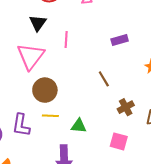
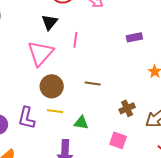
purple rectangle: (120, 40) -> (134, 37), moved
brown line: (104, 79) -> (93, 83), moved, turned -56

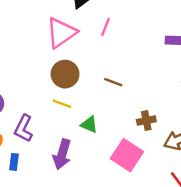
purple L-shape: (27, 118) -> (24, 128), moved
pink square: (118, 140) -> (127, 155), size x1.5

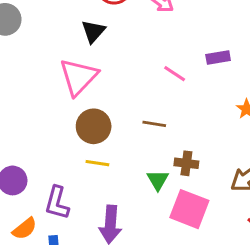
pink line: (105, 27) -> (175, 74), moved, turned -66
brown cross: (146, 121) -> (186, 163), moved, turned 30
green triangle: (89, 124) -> (158, 180), moved, turned 48

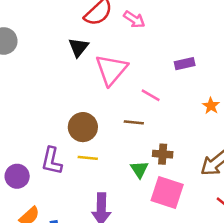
pink line: (175, 74) -> (151, 95), moved
pink triangle: (79, 77) -> (111, 70), moved
purple L-shape: (57, 203) -> (52, 161), moved

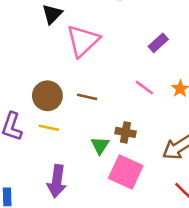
purple rectangle: (185, 64) -> (158, 43), turned -36
pink line: (151, 95) -> (144, 88), moved
brown line: (134, 122) -> (87, 97), moved

